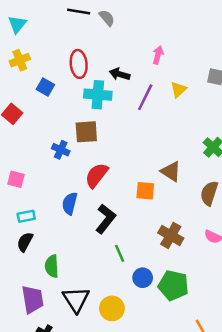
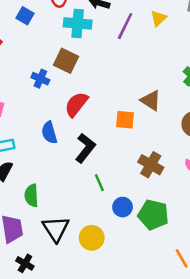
brown square: (86, 132) -> (66, 61), turned 30
blue semicircle: (70, 203) -> (49, 133), turned -30

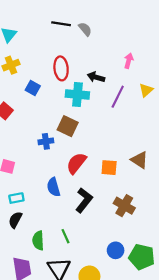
blue cross: (40, 79) -> (46, 141), turned -32
orange square: (125, 120) -> (109, 168), moved
brown cross: (151, 165) -> (124, 206), moved
green line: (99, 183) -> (65, 236), moved

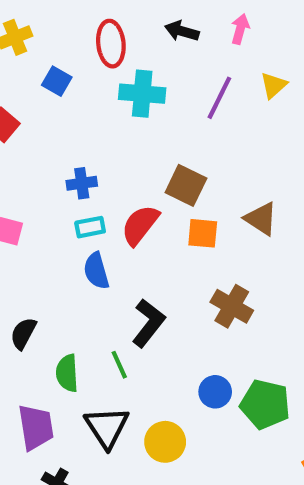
black arrow: (96, 77) -> (182, 31), moved
brown square: (68, 126) -> (186, 185), moved
cyan rectangle: (16, 198) -> (90, 227), moved
black L-shape: (84, 200) -> (148, 323), moved

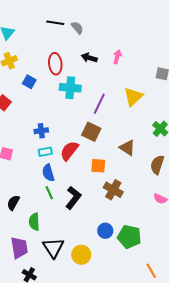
yellow triangle: (274, 85) -> (133, 97), moved, size x1.5
purple line: (219, 98) -> (99, 104), moved
orange square: (203, 233) -> (98, 166), moved
green line: (119, 365) -> (49, 193), moved

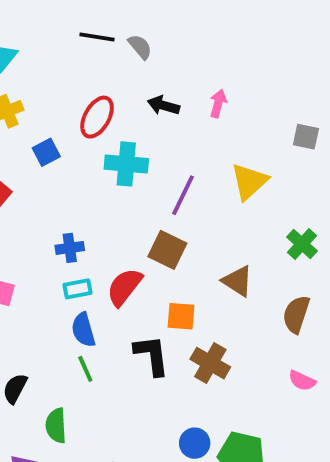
red ellipse: (55, 64) -> (97, 117), turned 35
blue square: (29, 82) -> (46, 152), turned 32
black L-shape: (73, 198) -> (152, 355), moved, turned -45

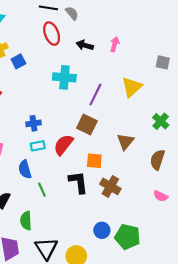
red ellipse: (97, 117) -> (52, 34), moved, turned -50
blue square: (46, 152) -> (18, 61), moved
brown triangle: (238, 281) -> (125, 142), turned 36
blue semicircle: (83, 330) -> (25, 169), moved

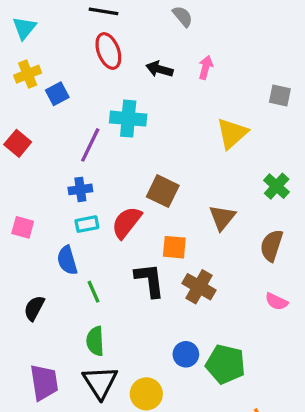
gray semicircle: (72, 13) -> (183, 16), moved
purple line: (95, 94) -> (90, 145), moved
green semicircle: (26, 221) -> (95, 341), moved

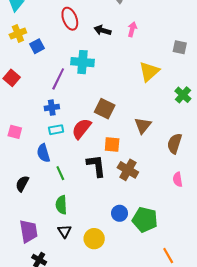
green cross: (277, 186) -> (183, 95), moved
pink semicircle: (277, 302) -> (178, 179), turned 56
black triangle: (100, 382) -> (65, 231), size x0.6

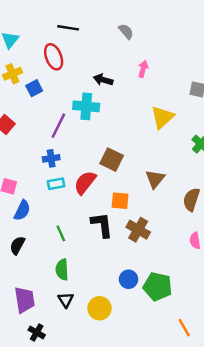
red ellipse: (70, 19) -> (54, 57), moved
black arrow: (103, 30) -> (103, 80), moved
blue semicircle: (43, 153) -> (22, 210), moved, turned -138

